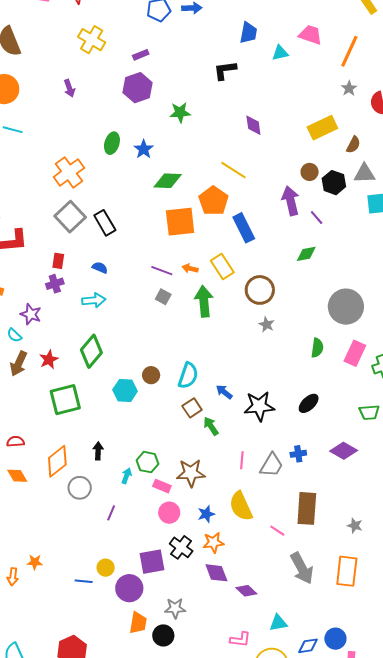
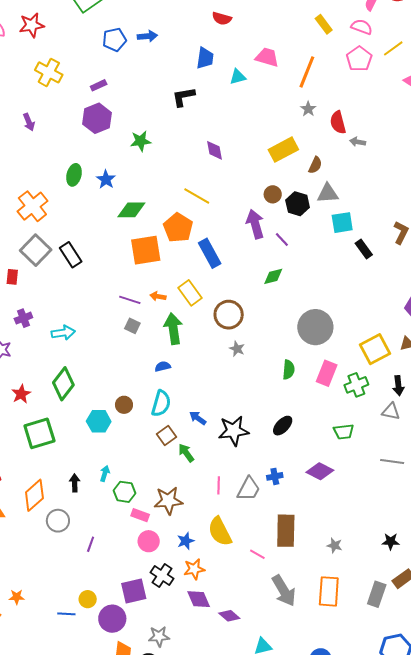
red rectangle: (58, 261) -> (12, 277), moved
blue semicircle: (100, 268) -> (163, 366), moved, turned -35
cyan arrow: (127, 476) -> (105, 473), moved

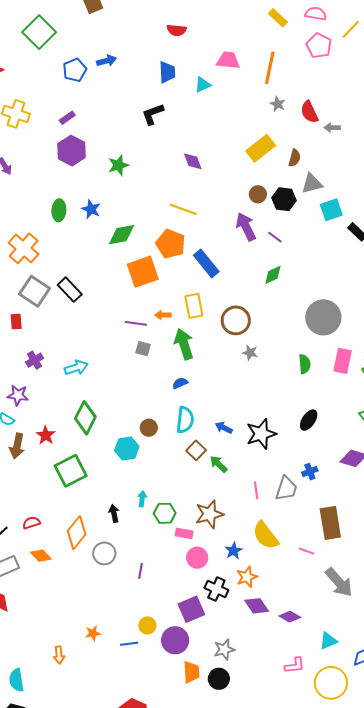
yellow rectangle: (190, 293) -> (194, 306), turned 35
orange star: (17, 597) -> (93, 633), moved

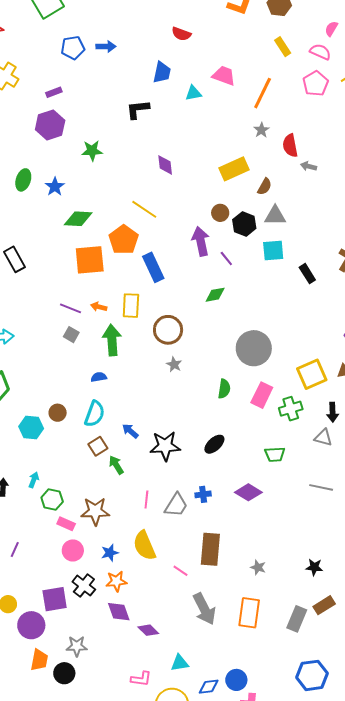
cyan square: (331, 210) -> (273, 251), moved

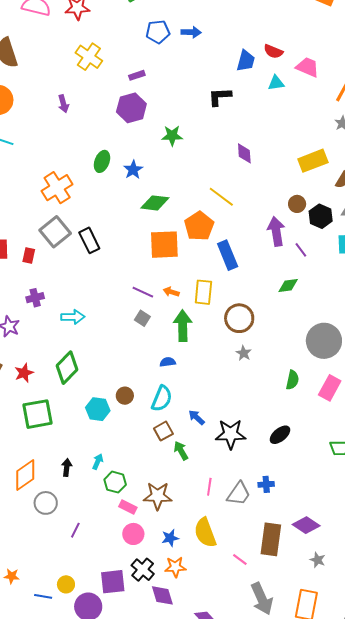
red semicircle: (181, 34) -> (273, 51), moved
purple diamond: (248, 492) -> (306, 525), moved
purple diamond: (119, 612) -> (162, 595), moved

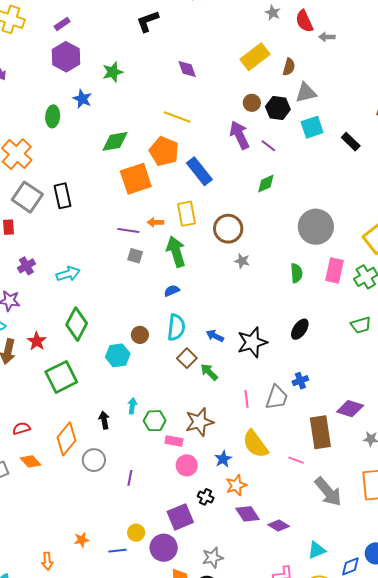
blue star: (133, 170) -> (82, 99), moved
black rectangle: (89, 240) -> (62, 196), turned 30
black cross: (143, 570) -> (206, 497), size x0.7
purple diamond: (162, 595) -> (248, 514), moved

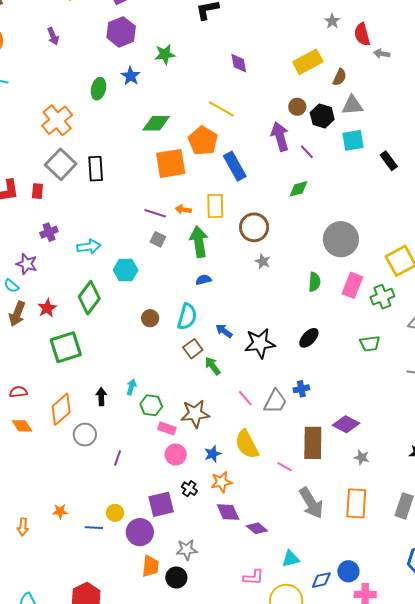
blue semicircle: (172, 291) -> (203, 280), moved
cyan hexagon: (118, 355) -> (126, 270), moved
pink line: (247, 399) -> (245, 398), turned -42

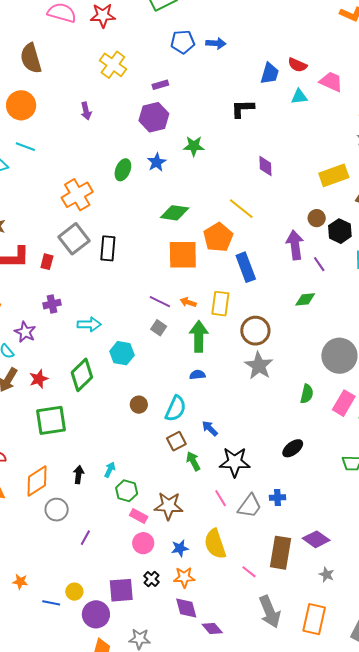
gray star: (263, 261) -> (259, 366), size x1.8
black star: (260, 343) -> (235, 462), moved

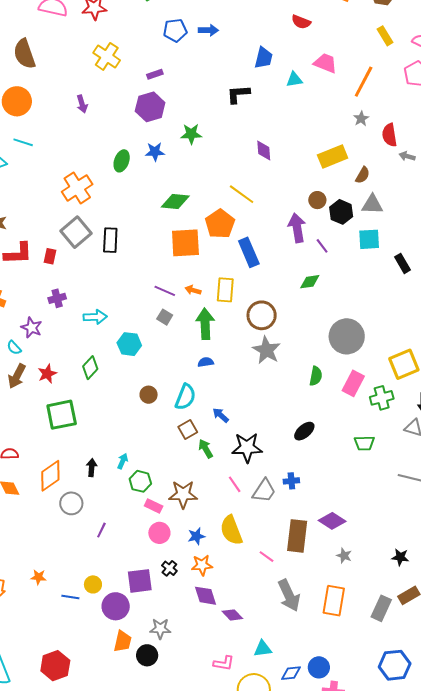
red semicircle: (297, 65) -> (301, 22), moved
blue star: (157, 162) -> (155, 152), turned 30
green diamond: (82, 375) -> (90, 368), size x0.7

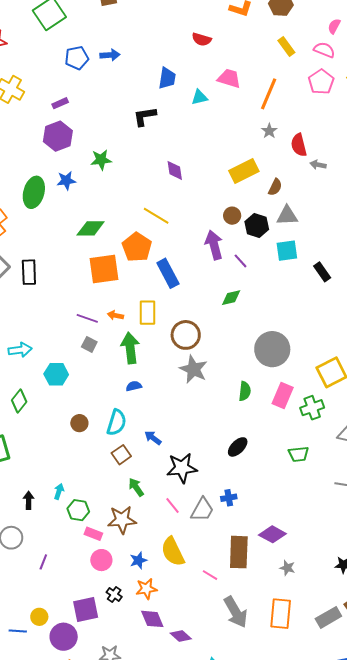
green ellipse: (122, 161) -> (34, 192), size x1.4
green arrow: (206, 449) -> (136, 487), moved
gray rectangle: (381, 608) -> (328, 617), turned 40

